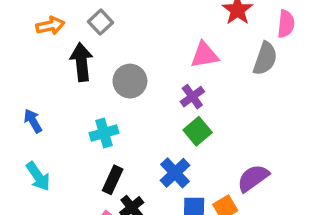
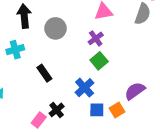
cyan cross: (104, 133) -> (15, 50), moved
black rectangle: (113, 180) -> (44, 73), moved, turned -60

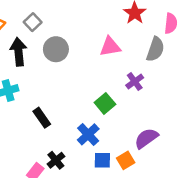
gray circle: (55, 28) -> (56, 49), moved
purple cross: (96, 38) -> (135, 82), moved

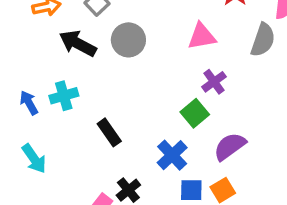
black arrow: (18, 52) -> (78, 43), turned -56
purple cross: (135, 82) -> (214, 82), moved
purple semicircle: (146, 138) -> (230, 146), moved

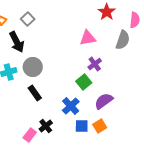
gray circle: (128, 40) -> (33, 67), moved
black arrow: (78, 43) -> (17, 42), turned -145

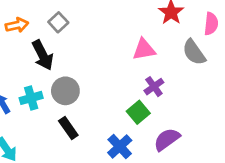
gray semicircle: (123, 40) -> (194, 52), turned 126

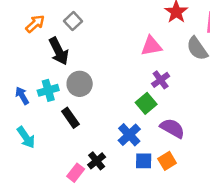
orange arrow: (17, 25) -> (35, 24), turned -30
black rectangle: (68, 128) -> (70, 118), moved
purple semicircle: (167, 139) -> (172, 128), turned 65

